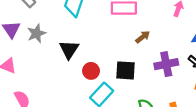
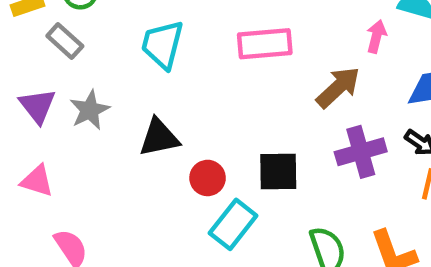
brown arrow: (143, 37) -> (338, 87), moved, size x1.5
black triangle: (69, 49) -> (159, 138), turned 50

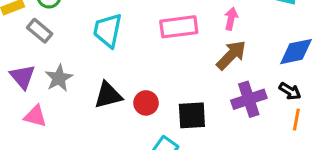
pink arrow: (376, 36) -> (231, 19), moved
red circle: (208, 178) -> (146, 103), moved
pink triangle: (37, 181) -> (35, 116), moved

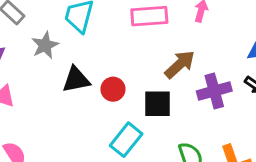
brown arrow: (231, 55) -> (180, 64), moved
gray star: (59, 78) -> (45, 45), moved

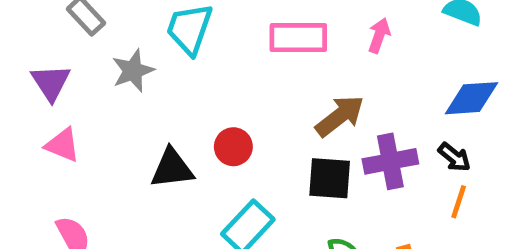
black triangle: (76, 80) -> (172, 168), moved
black square: (158, 104) -> (330, 178), moved

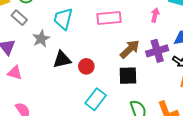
pink arrow: (379, 35) -> (155, 15), moved
purple cross: (390, 161) -> (157, 51), moved
black triangle: (172, 168) -> (62, 60), moved

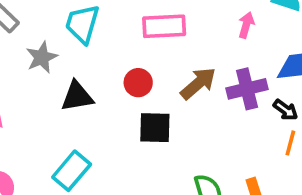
red circle: (86, 66) -> (138, 83), moved
black square: (128, 76) -> (155, 128), moved
cyan rectangle: (96, 99) -> (72, 171), moved

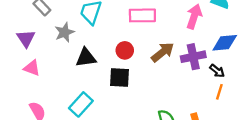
pink arrow: (246, 25) -> (194, 16), size x1.5
black square: (155, 128) -> (120, 77), moved

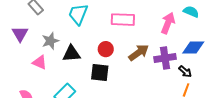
gray star: (64, 32) -> (50, 41), moved
pink triangle: (32, 68) -> (40, 62), moved

